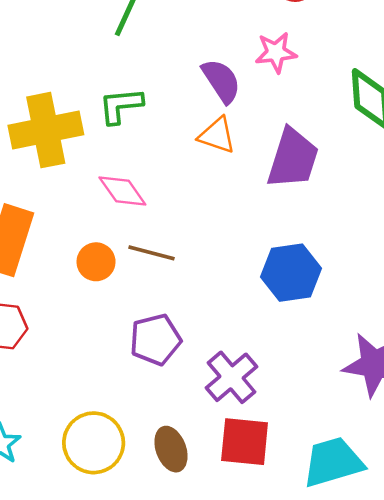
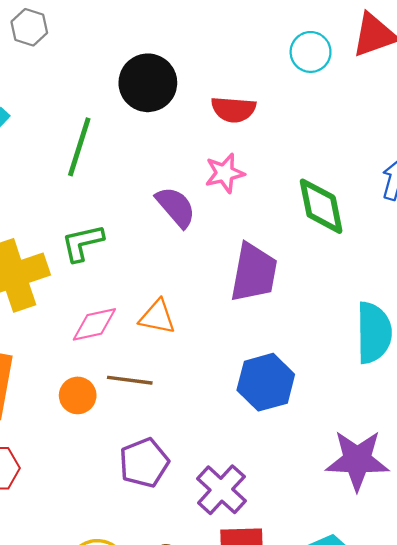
orange triangle: (217, 135) -> (157, 317), moved
pink diamond: (122, 191) -> (94, 324), turned -60

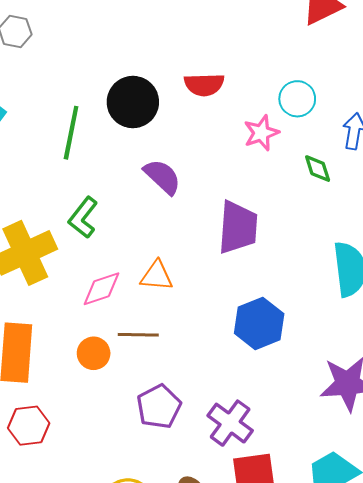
cyan circle: (311, 52) -> (297, 99), moved
black circle: (148, 83) -> (133, 102), moved
pink star: (225, 173) -> (261, 133), moved
green diamond: (321, 206) -> (318, 169), moved, size x0.6
green L-shape: (82, 243) -> (83, 218), turned -33

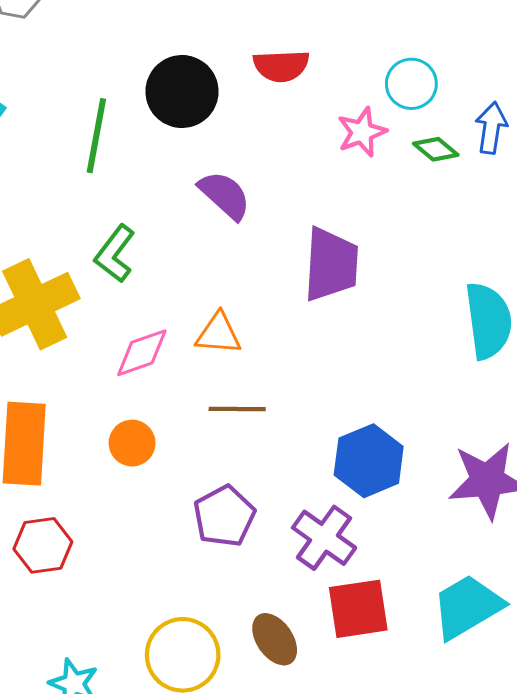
green diamond: (318, 169) -> (436, 149), moved, turned -32
blue hexagon: (259, 323) -> (369, 461), moved
brown line: (138, 335) -> (237, 409), moved

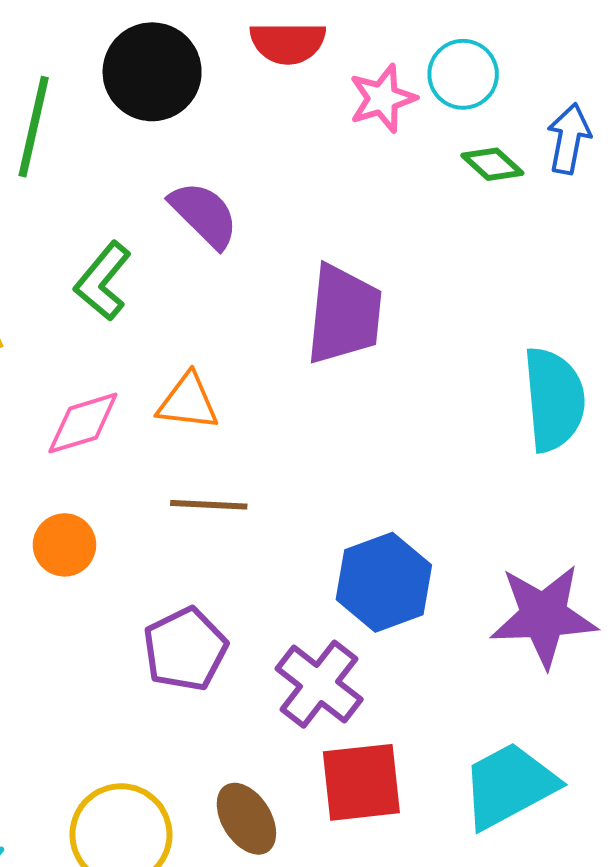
pink star: (362, 132) -> (383, 98), moved
green L-shape: (115, 254) -> (103, 281), moved

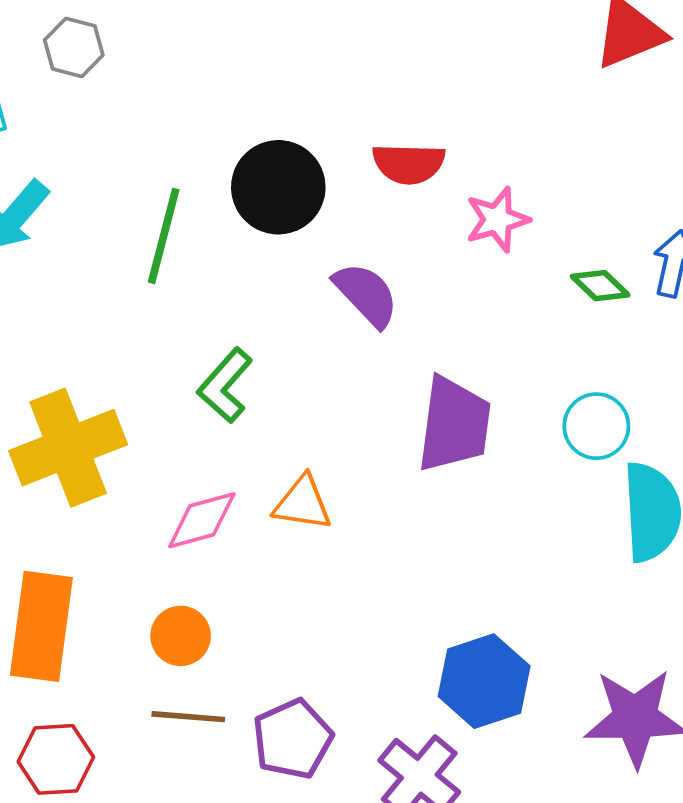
cyan circle: (463, 74) -> (596, 426), moved
purple semicircle: (204, 215) -> (366, 294), moved
brown line: (209, 505) -> (188, 717), moved

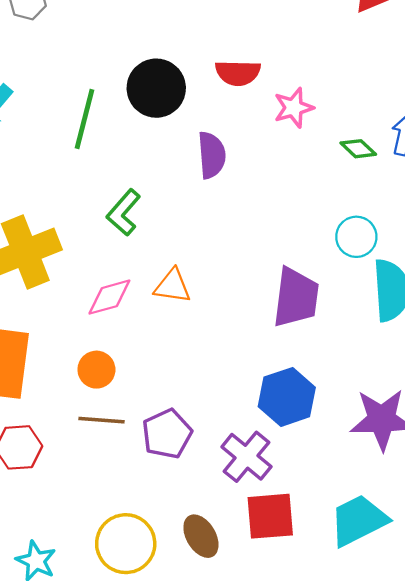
purple semicircle: (366, 294) -> (212, 155), turned 39
purple trapezoid: (454, 424) -> (296, 297), moved

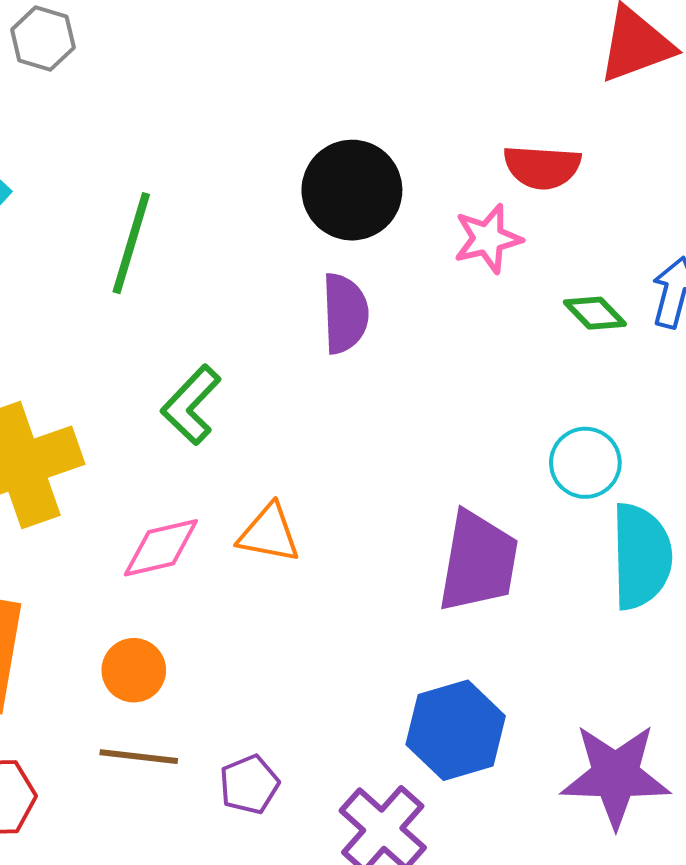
red semicircle: (238, 73) -> (542, 167), moved
black circle: (156, 88) -> (352, 190), moved
purple pentagon: (167, 434) -> (249, 784), size x0.7

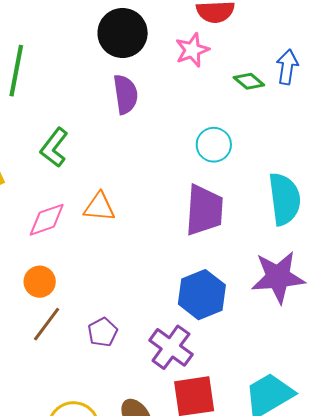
cyan circle: (585, 463) -> (214, 145), moved
brown line: (139, 757) -> (47, 324), turned -54
purple star: (615, 775) -> (278, 277), moved

